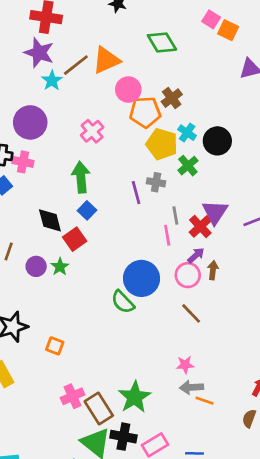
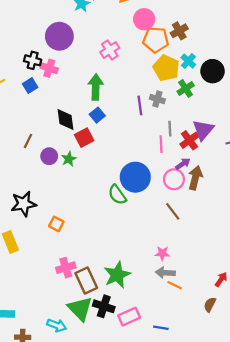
brown arrow: (213, 270) -> (195, 178), size x1.5

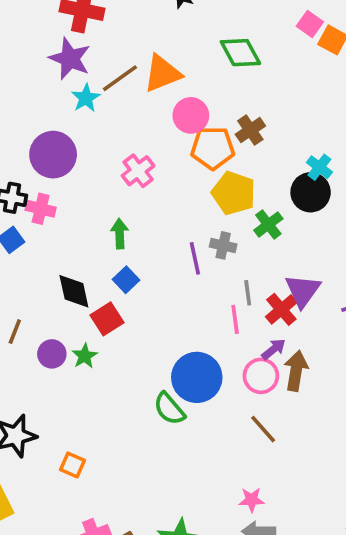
cyan cross: (188, 61) -> (319, 167), moved
green arrow: (96, 87) -> (120, 234), size x0.7

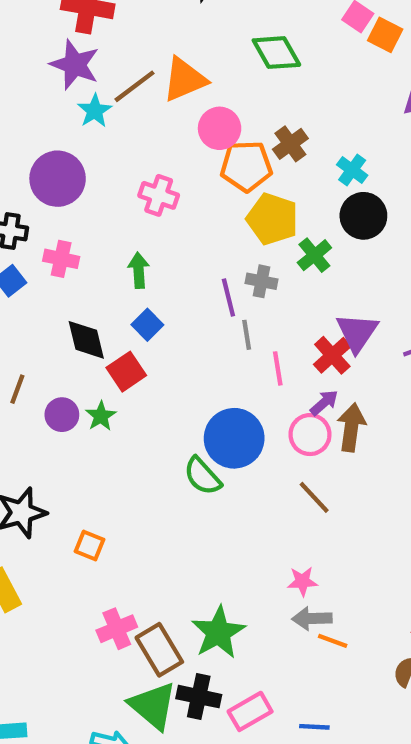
cyan cross: (319, 167) -> (352, 170), moved
pink cross: (138, 171) -> (159, 195), turned -32
pink cross: (41, 209) -> (61, 259), moved
gray line: (248, 293) -> (247, 335), moved

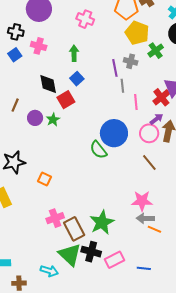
pink star: (302, 581) -> (142, 201), size x1.5

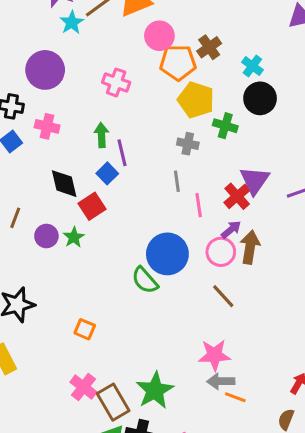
green cross: (156, 51) -> (225, 126), turned -35
purple line: (115, 68) -> (122, 153), moved
orange square: (45, 179) -> (85, 329), moved
pink cross: (55, 218) -> (83, 387), turned -30

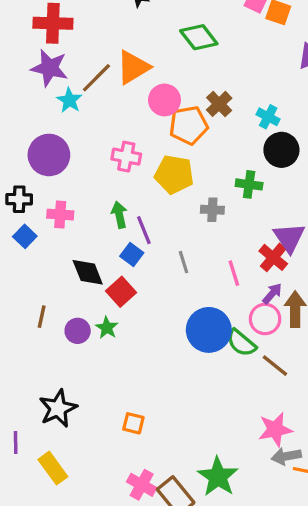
yellow pentagon: (196, 100) -> (174, 174), moved
gray line: (177, 181) -> (183, 262), moved
green semicircle: (145, 280) -> (241, 343), moved

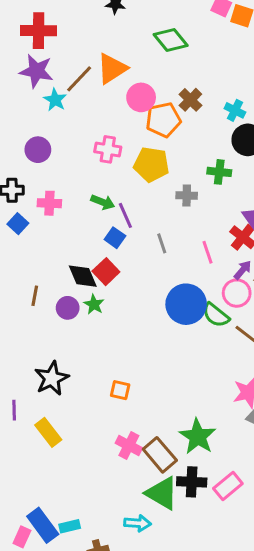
purple circle: (49, 155) -> (38, 150), size x0.7
green arrow: (119, 215) -> (103, 202), turned 125
black diamond: (88, 272) -> (83, 276), moved

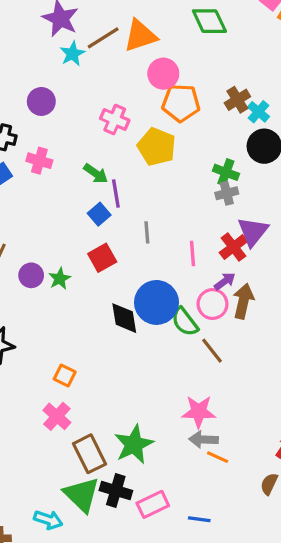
brown cross: (190, 100) -> (237, 100), moved
gray cross: (187, 196) -> (227, 193), moved, turned -30
red square: (106, 272) -> (102, 258), moved
black diamond: (83, 276) -> (124, 318), moved
pink cross: (129, 446) -> (57, 416), moved

